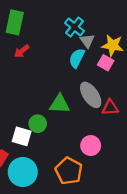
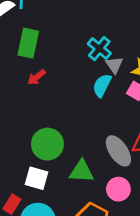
gray ellipse: (91, 95) -> (118, 151), moved
green triangle: (60, 104) -> (82, 171), moved
green circle: (38, 124) -> (47, 144), moved, size x1.5

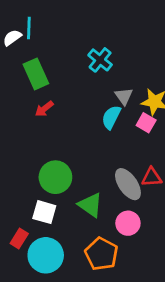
green rectangle: (28, 43) -> (36, 74), turned -36
cyan cross: (99, 49) -> (100, 60), moved
green triangle: (82, 171) -> (90, 205), turned 32

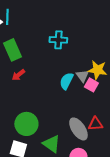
cyan cross: (100, 60) -> (58, 40), turned -36
gray triangle: (124, 96) -> (82, 76), moved

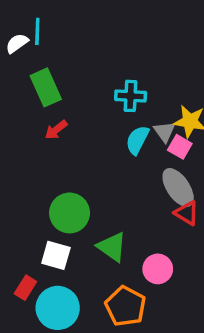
cyan cross: (58, 40) -> (131, 96), moved
red triangle: (95, 124) -> (187, 213), turned 35
gray ellipse: (78, 129) -> (178, 187), moved

